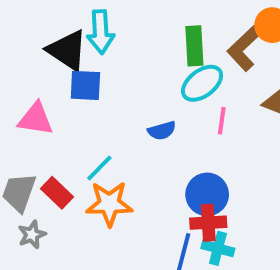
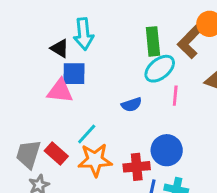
black triangle: (67, 50) -> (60, 48), size x0.6
pink triangle: (36, 119) -> (60, 91), moved
red cross: (208, 223) -> (137, 167), moved

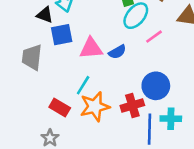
pink triangle: (60, 91) -> (91, 48), moved
pink line: (175, 96) -> (154, 37), turned 60
gray trapezoid: (28, 154) -> (32, 57), moved

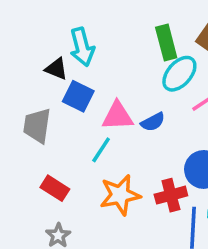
blue square: (62, 35) -> (78, 96), turned 35
cyan line: (83, 85) -> (101, 150), moved
red rectangle: (60, 107) -> (55, 188), moved

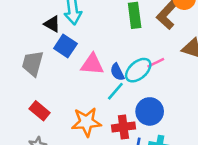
cyan ellipse: (179, 74) -> (138, 70), moved
blue semicircle: (153, 122) -> (117, 72), turned 84
cyan line: (101, 150) -> (115, 91), moved

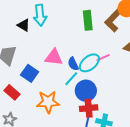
blue square: (65, 46) -> (30, 73), moved
blue circle: (150, 111) -> (86, 91), moved
red cross: (123, 127) -> (89, 108), moved

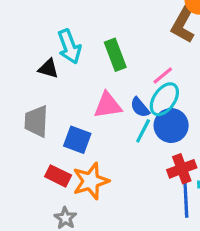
green rectangle: (88, 20) -> (115, 55), moved
pink line: (103, 58) -> (163, 75), moved
blue circle: (86, 91) -> (171, 125), moved
orange star: (48, 102) -> (91, 181), moved

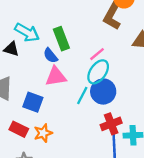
cyan arrow: (69, 47) -> (27, 32), turned -40
blue semicircle: (140, 107) -> (51, 56), moved
orange star: (91, 181) -> (43, 133), size x0.7

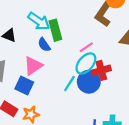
cyan arrow: (27, 32) -> (39, 21), moved
pink triangle: (56, 76) -> (33, 66), moved, turned -30
red cross: (111, 124) -> (101, 70), moved

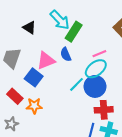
green rectangle: (55, 30) -> (74, 32), turned 36
blue semicircle: (44, 45) -> (66, 54), moved
red cross: (101, 70) -> (104, 110), moved

